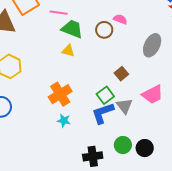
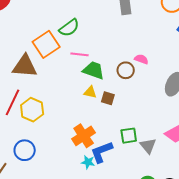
brown square: (121, 74) -> (108, 98), moved, turned -32
green square: (105, 95) -> (129, 136), turned 30
blue L-shape: (103, 113) -> (102, 152), moved

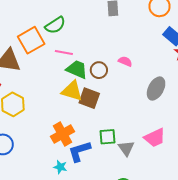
brown circle: (126, 70) -> (99, 70), moved
yellow triangle: (90, 92) -> (72, 91), size x1.6
brown square: (108, 98) -> (89, 98), size x1.5
cyan star: (88, 162) -> (60, 167), moved

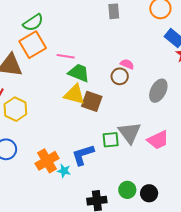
green semicircle: (55, 25) -> (33, 23), moved
brown circle: (99, 70) -> (120, 76), moved
orange cross: (62, 134) -> (47, 161), moved
gray triangle: (126, 148) -> (130, 133), moved, size x1.4

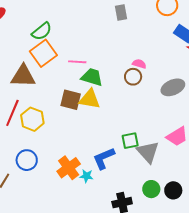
gray ellipse: (158, 91) -> (173, 87), turned 45
brown square: (92, 101) -> (71, 100), moved
gray triangle: (130, 133) -> (148, 152), moved

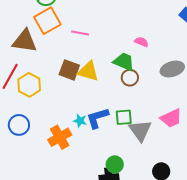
green trapezoid: (92, 77) -> (124, 62), moved
brown circle: (133, 77) -> (130, 78), moved
blue L-shape: (104, 158) -> (97, 118), moved
cyan star: (86, 176) -> (80, 121), moved
green circle: (151, 189) -> (115, 164), moved

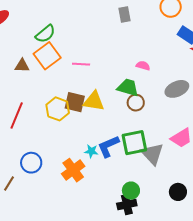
brown triangle: (25, 41) -> (22, 66), moved, size x0.6
yellow hexagon: (29, 85) -> (58, 109), moved
green square: (124, 117) -> (134, 143), size x1.5

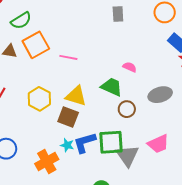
green semicircle: (45, 34) -> (21, 21), moved
brown square: (75, 102) -> (68, 117), moved
brown circle: (136, 103) -> (127, 109), moved

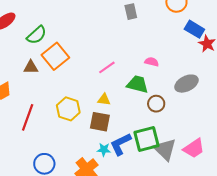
pink line: (68, 57) -> (107, 67), moved, turned -36
yellow triangle: (76, 96) -> (104, 100), size x0.6
pink trapezoid: (158, 144) -> (194, 148), moved

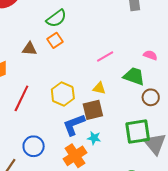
green semicircle: (37, 35) -> (56, 18), moved
orange square: (55, 56) -> (55, 40), size x0.6
brown square: (100, 122) -> (93, 110), turned -30
blue L-shape: (121, 144) -> (74, 125), moved

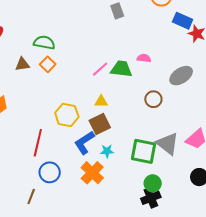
green semicircle: (56, 18) -> (44, 43), turned -120
brown triangle: (29, 49) -> (22, 64), moved
green trapezoid: (134, 76) -> (121, 69), moved
red line: (21, 98) -> (38, 143), moved
green square: (138, 132) -> (144, 151), moved, turned 32

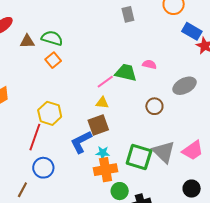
brown triangle: (22, 64) -> (27, 41), moved
pink line: (100, 69) -> (105, 82), moved
yellow hexagon: (67, 115) -> (50, 113), moved
orange cross: (92, 173) -> (106, 170), moved, turned 30
green circle: (153, 183) -> (120, 191), moved

